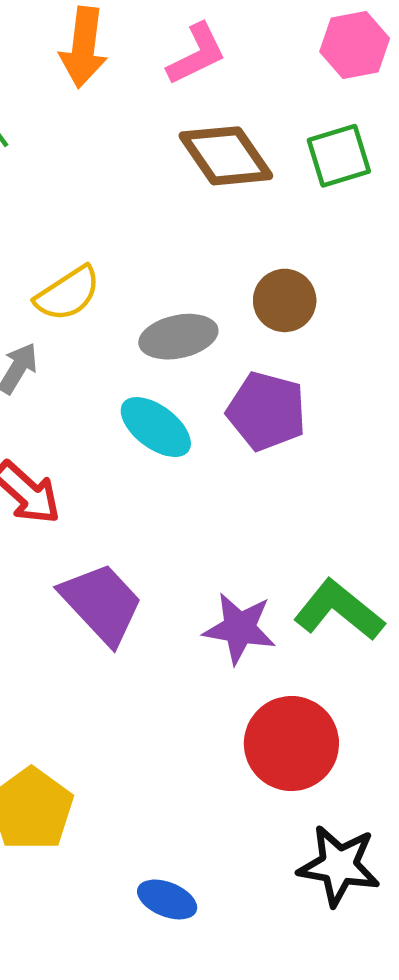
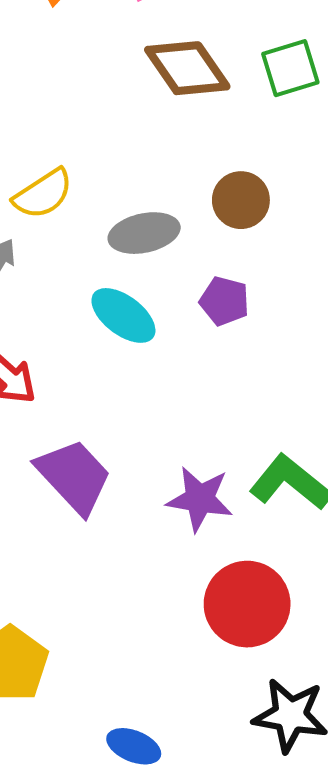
purple pentagon: (267, 411) -> (224, 301), size x0.7

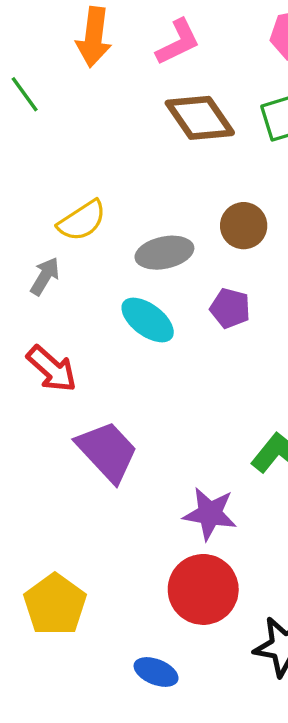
purple star: (200, 499) -> (210, 514), moved
red circle: (247, 604) -> (203, 589), moved

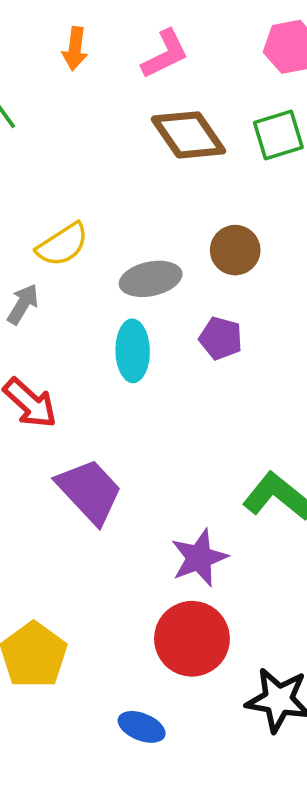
orange arrow: (94, 37) -> (75, 49), size x0.7
cyan ellipse: (148, 320) -> (133, 351), turned 52
purple star: (210, 514) -> (199, 558), turned -30

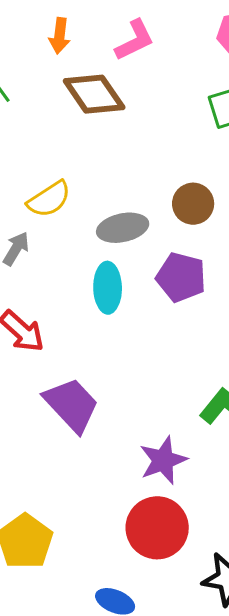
brown diamond: (188, 135) -> (94, 94), moved
purple pentagon: (221, 338) -> (181, 277), size x1.4

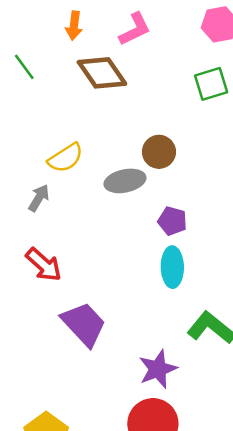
brown circle: (193, 204) -> (159, 152), moved
purple pentagon: (181, 277) -> (172, 221), size x0.7
cyan ellipse: (108, 288) -> (172, 267), moved

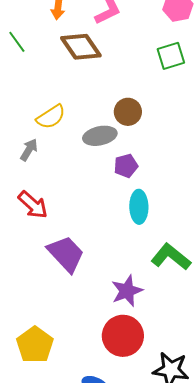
purple pentagon: (172, 221) -> (126, 166), moved, turned -30

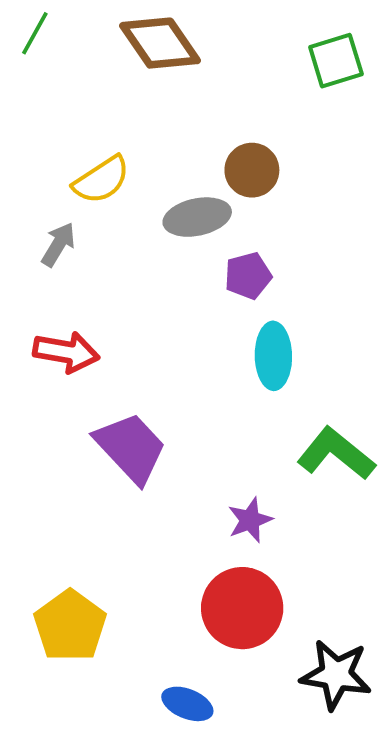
green line: (17, 42) -> (35, 33), turned 65
red arrow: (33, 205) -> (66, 352), turned -32
purple star: (127, 291) -> (250, 520), size x0.7

